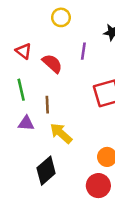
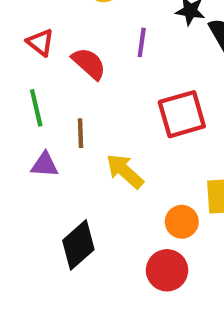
yellow arrow: (61, 133) -> (125, 171), moved

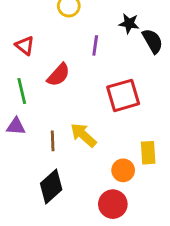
red semicircle: (89, 64) -> (58, 75), moved, turned 90
brown line: (80, 133) -> (53, 141), moved
purple triangle: (45, 165) -> (16, 126), moved

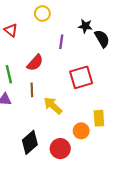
red triangle: (25, 45) -> (11, 30), moved
brown line: (53, 141) -> (32, 90), moved
red circle: (113, 204) -> (60, 149), moved

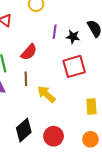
black star: (85, 26) -> (73, 37), moved
orange circle: (81, 131) -> (90, 139), moved

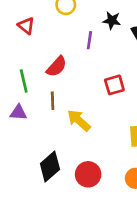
black star: (73, 37) -> (112, 20), moved
red square: (74, 66) -> (114, 85), size x0.7

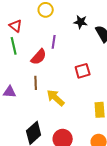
purple line: (89, 40) -> (54, 42), moved
green line: (24, 81) -> (14, 46), moved

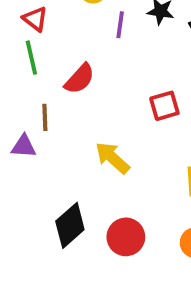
purple line: (54, 42) -> (120, 25), moved
brown line: (36, 83) -> (45, 117), moved

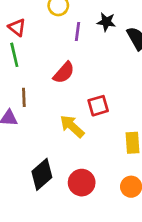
red semicircle: (80, 79) -> (64, 73), moved
red square: (164, 106) -> (98, 106), moved

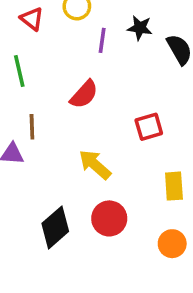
red triangle: (17, 27) -> (32, 19), moved
red square: (98, 106) -> (149, 127), moved
red circle: (82, 183) -> (109, 218), moved

